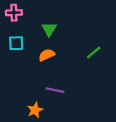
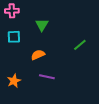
orange semicircle: (47, 55) -> (38, 55), moved
orange star: (35, 110) -> (14, 81), moved

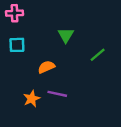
green triangle: (42, 25) -> (66, 35), moved
orange star: (14, 81) -> (32, 99), moved

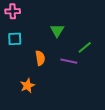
orange semicircle: (46, 67) -> (40, 58), turned 104
purple line: (57, 94) -> (69, 61), moved

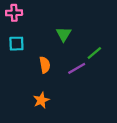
purple line: (69, 61) -> (77, 68), turned -42
orange star: (27, 86) -> (41, 100), moved

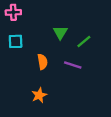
green line: (94, 53) -> (84, 41), moved
purple line: (77, 68) -> (73, 65), turned 48

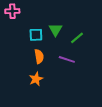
cyan square: (16, 41) -> (36, 35), moved
orange star: (39, 95) -> (36, 79), moved

